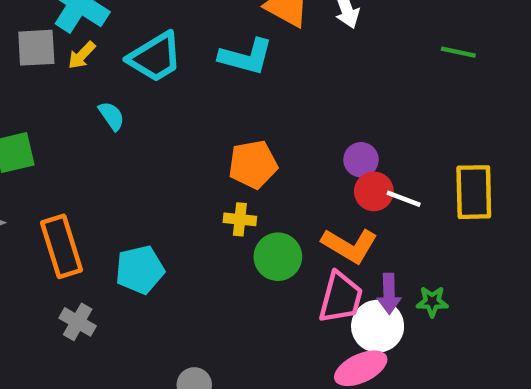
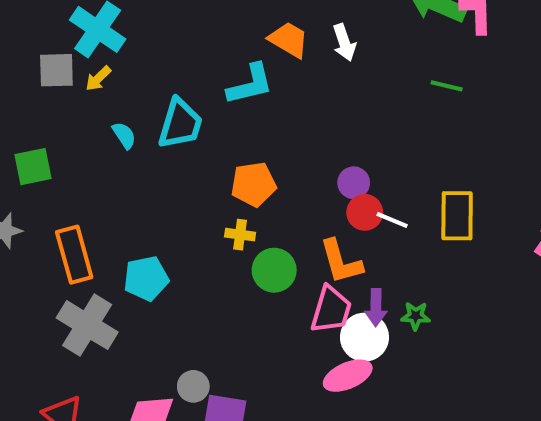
cyan trapezoid: (155, 57) -> (180, 124), moved, turned -44
cyan L-shape: (246, 57) -> (250, 84), turned -30
orange L-shape: (350, 245) -> (341, 262), turned 42
gray cross: (78, 322) -> (87, 325), size x1.8

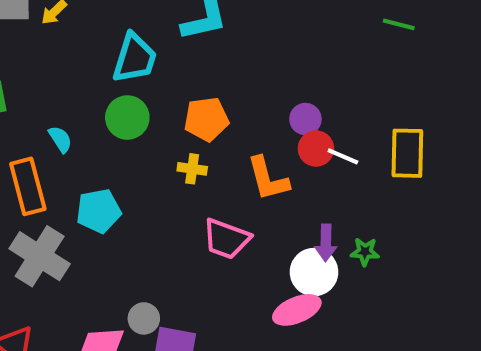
cyan semicircle: (124, 135) -> (60, 139), moved
orange L-shape: (341, 262) -> (268, 179), moved
green circle: (274, 270) -> (127, 118), moved
pink trapezoid: (331, 310) -> (226, 239), moved, turned 93

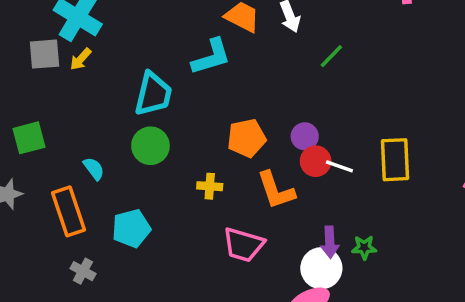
green line: (399, 24) -> (331, 56), moved, turned -56
orange pentagon: (206, 119) -> (247, 138), moved
gray cross: (40, 256) -> (83, 271), size x0.5

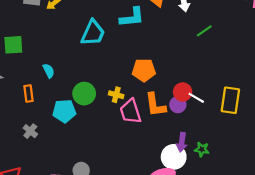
purple circle: (305, 136) -> (178, 105), moved
green circle: (150, 146) -> (84, 94), moved
orange rectangle: (69, 211) -> (29, 94), size x0.6
pink trapezoid: (243, 245) -> (131, 111), moved, turned 45

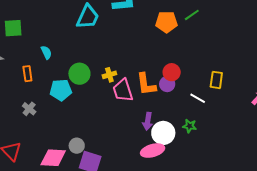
orange pentagon: (144, 70) -> (167, 22), moved
yellow cross: (116, 95) -> (109, 75), turned -32
white line: (196, 98) -> (198, 98), moved
yellow rectangle: (230, 100) -> (216, 80), size x0.7
purple arrow: (182, 142) -> (148, 121), moved

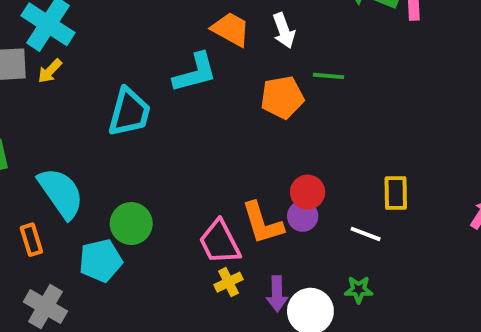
green line: (192, 15) -> (329, 76), turned 49
cyan semicircle: (46, 52) -> (61, 193), size x2.0
yellow cross: (109, 75) -> (228, 282), moved
gray cross: (29, 109) -> (45, 307), size x1.5

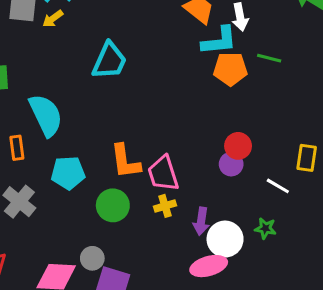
cyan L-shape: (195, 73) -> (219, 41), moved
orange L-shape: (262, 223) -> (125, 161), moved
green circle: (131, 224) -> (113, 205), moved

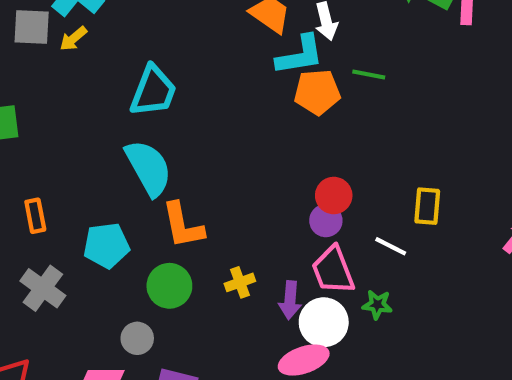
cyan semicircle: (46, 115) -> (148, 168), moved
pink trapezoid: (163, 174) -> (333, 270), moved
gray circle: (92, 258) -> (137, 338), moved

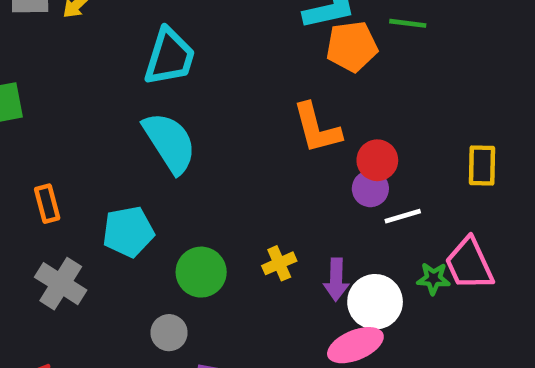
orange L-shape: (183, 225) -> (317, 128), moved
white line: (391, 246) -> (403, 216), moved, turned -40
pink trapezoid: (333, 270) -> (469, 264), moved

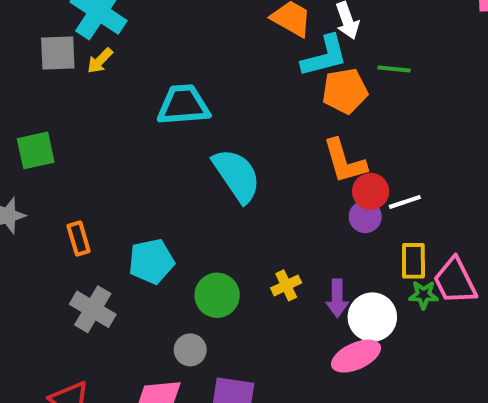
cyan trapezoid: (170, 57) -> (183, 105), turned -110
orange L-shape: (317, 128) -> (345, 161), moved
cyan semicircle: (170, 143) -> (237, 175), moved
yellow rectangle: (482, 166) -> (413, 261), moved
white line: (403, 216) -> (405, 202), moved

